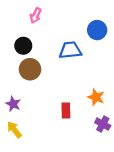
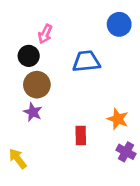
pink arrow: (36, 16) -> (45, 34), moved
blue circle: (97, 30) -> (119, 24), moved
purple star: (13, 104) -> (33, 112), moved

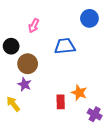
black circle: (29, 56) -> (11, 46), moved
orange star: (118, 119) -> (79, 93), moved
yellow arrow: (18, 159) -> (13, 104), moved

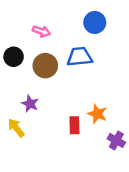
blue circle: (89, 18) -> (95, 22), moved
pink arrow: (34, 26) -> (41, 31), turned -96
brown circle: (28, 64) -> (45, 66), moved

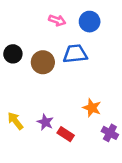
pink arrow: (41, 31) -> (57, 20), moved
purple star: (30, 104) -> (45, 122), moved
red rectangle: (74, 125) -> (66, 134), moved, turned -56

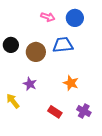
orange star: (92, 108) -> (71, 83), moved
purple star: (45, 122) -> (30, 84), moved
purple cross: (110, 133) -> (84, 111), moved

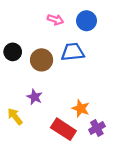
orange star: (71, 83) -> (81, 108), moved
purple cross: (84, 111) -> (97, 128), turned 32
red rectangle: (55, 112) -> (63, 129), size x1.5

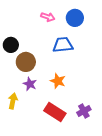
brown circle: (42, 60) -> (26, 62), moved
orange star: (81, 108) -> (58, 81), moved
yellow arrow: (15, 116) -> (13, 101), turned 49

